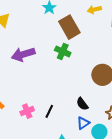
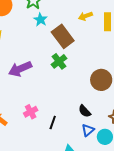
green cross: (63, 51) -> (59, 61), turned 35
pink cross: (27, 111) -> (31, 112), moved

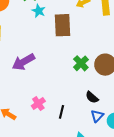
brown rectangle: (63, 36) -> (62, 25), turned 40
green cross: (59, 61) -> (81, 63), moved

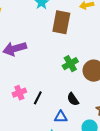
black line: (61, 112) -> (38, 98), moved
blue triangle: (97, 116) -> (61, 117), moved, turned 32

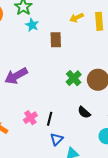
brown rectangle: (61, 22) -> (56, 40), size x0.7
blue triangle: (61, 117) -> (57, 139), moved, turned -32

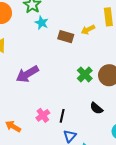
yellow arrow: (77, 18) -> (88, 30), moved
brown rectangle: (56, 40) -> (66, 37), turned -70

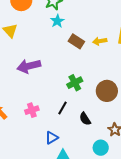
green cross: (85, 74) -> (75, 83), moved
black line: (62, 116) -> (63, 108), moved

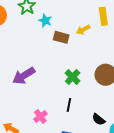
cyan star: (57, 21) -> (45, 21), moved
black semicircle: (85, 119) -> (99, 119), moved

